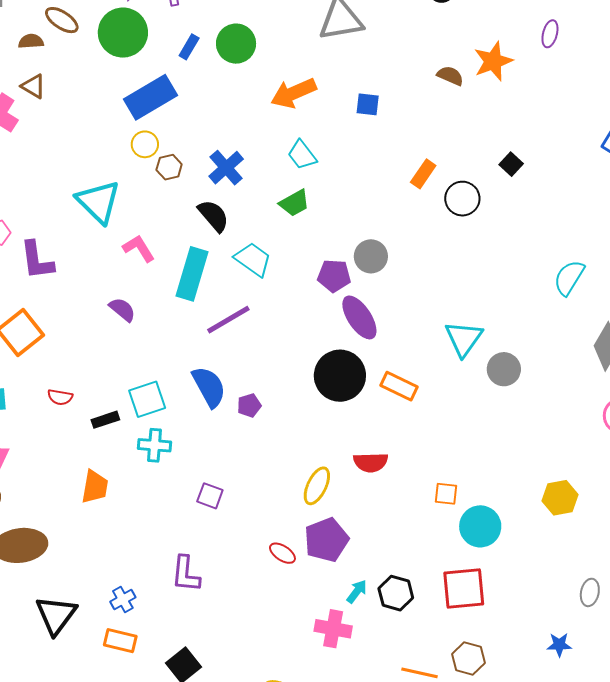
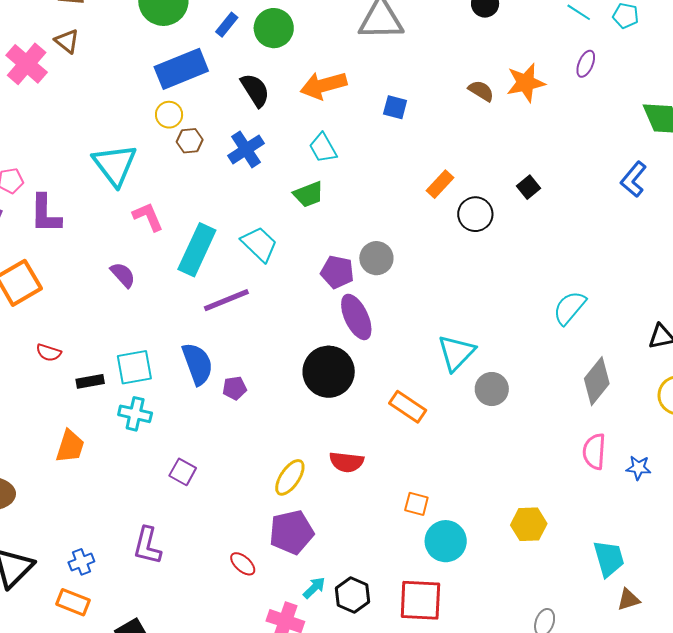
black semicircle: (214, 216) -> (255, 90), moved
orange rectangle: (399, 386) -> (408, 407), moved
red ellipse: (282, 553) -> (243, 564), moved

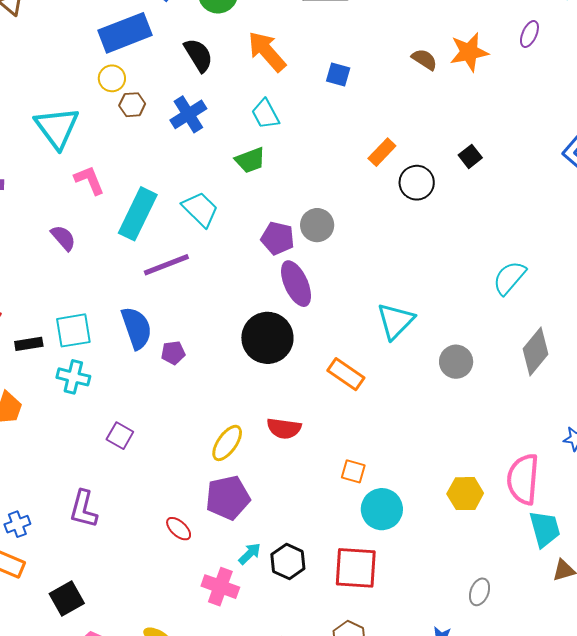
orange arrow: (323, 85) -> (267, 51), turned 63
gray circle: (492, 389) -> (456, 362), moved
pink semicircle: (594, 451) -> (523, 479), moved, size x1.4

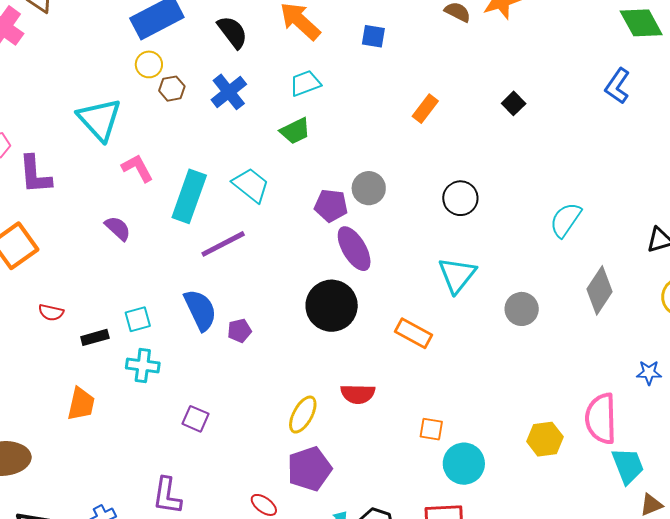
cyan trapezoid: (265, 114) -> (305, 83), turned 104
black circle: (417, 183) -> (460, 198), moved
cyan square: (73, 330) -> (138, 319), size x0.7

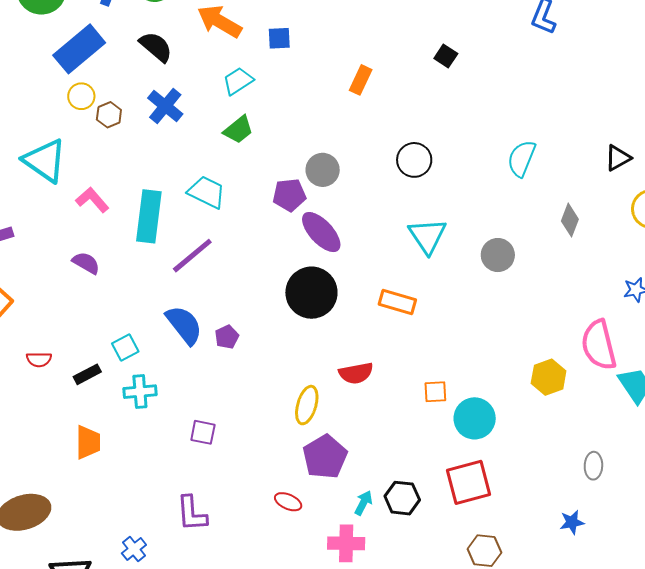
blue square: (373, 36) -> (279, 38), moved
gray diamond: (600, 290) -> (570, 220), size x0.7

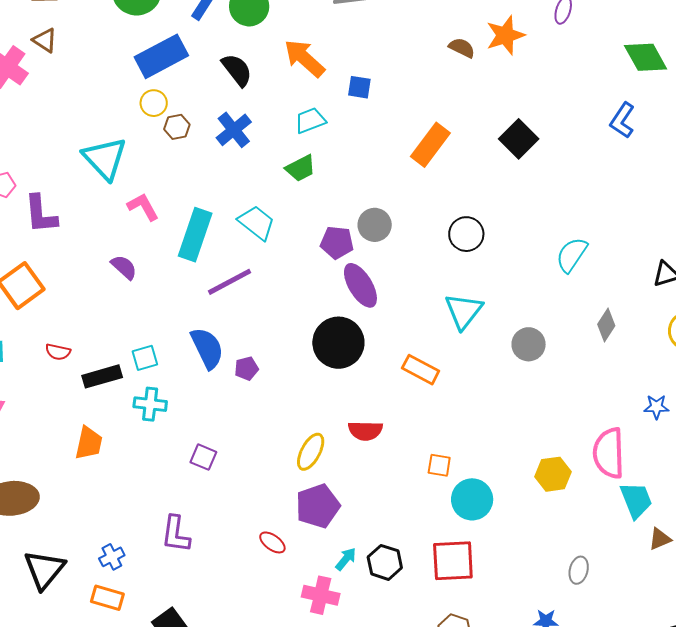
black square: (446, 56) -> (519, 139), size x1.6
orange rectangle: (361, 80) -> (430, 145), size x1.5
black rectangle: (87, 374) -> (102, 376), size x1.4

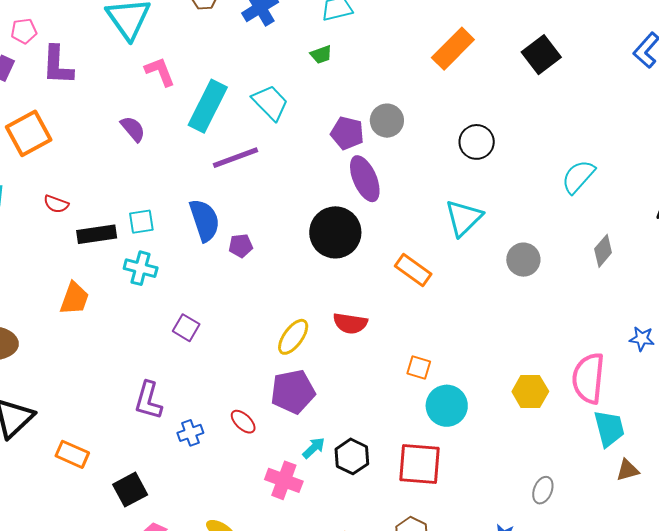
green trapezoid: (301, 168) -> (321, 55), size x0.7
blue cross: (112, 557) -> (190, 433), moved

